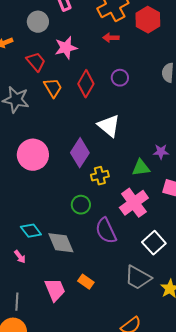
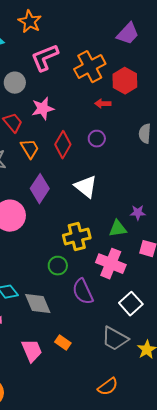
red arrow: (111, 38) -> (103, 104), moved
purple diamond: (80, 153) -> (40, 189), moved
yellow cross: (100, 176) -> (77, 237), size x1.5
pink cross: (134, 203) -> (111, 264), turned -32

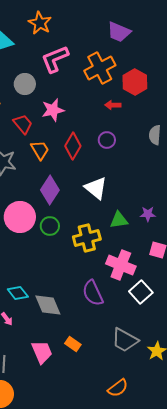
purple trapezoid: (128, 34) -> (119, 32), moved, turned 70
green triangle: (118, 229) -> (119, 220), moved
green circle: (58, 266) -> (50, 226), moved
white square: (131, 304) -> (141, 292), moved

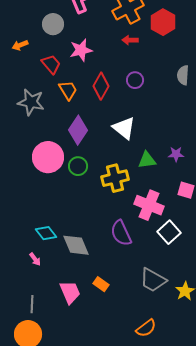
red arrow: (113, 105) -> (130, 40), moved

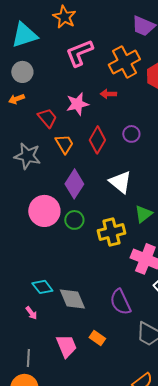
gray circle: (53, 24) -> (22, 72), moved
red arrow: (130, 40) -> (108, 94), moved
green triangle: (147, 160) -> (143, 214), turned -30
purple semicircle: (121, 233) -> (120, 302), moved

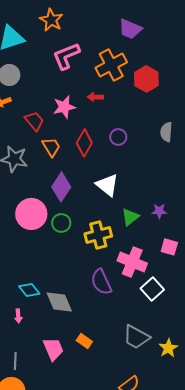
purple semicircle: (120, 302) -> (101, 282), moved
pink arrow: (31, 313) -> (18, 316), turned 32

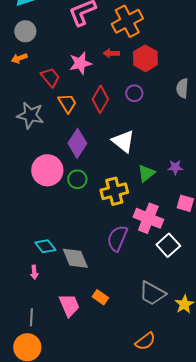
red hexagon: (146, 79) -> (145, 58), moved
purple semicircle: (101, 282) -> (117, 238), turned 48

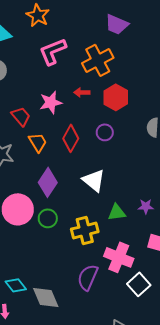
green triangle: (146, 173) -> (117, 212), turned 30

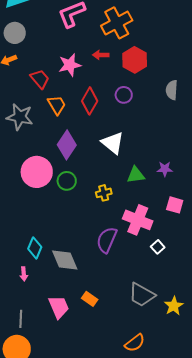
yellow cross: (85, 230) -> (104, 193), size x0.6
white square: (139, 284) -> (158, 247), size x0.6
cyan diamond: (16, 285) -> (35, 248), turned 60

